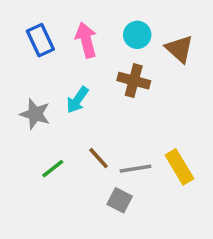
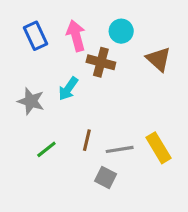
brown triangle: (179, 49) -> (159, 59), moved
brown cross: (134, 81) -> (101, 62), moved
brown line: (98, 158) -> (87, 140), turned 55

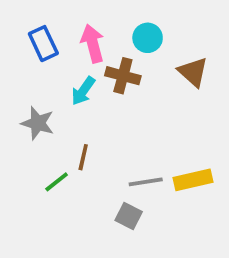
cyan arrow: (68, 89) -> (83, 91), moved
brown line: (87, 140) -> (83, 157), moved
yellow rectangle: (159, 148) -> (193, 180), turned -72

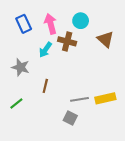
green line: (57, 182) -> (16, 104), moved

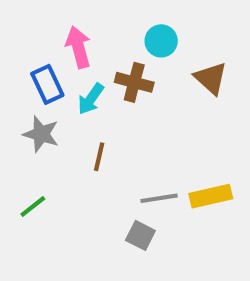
blue rectangle: (24, 24) -> (47, 84), moved
pink arrow: (51, 24) -> (78, 47), moved
brown line: (45, 86) -> (99, 157), moved

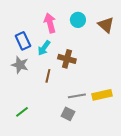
pink arrow: (78, 47) -> (50, 23), moved
brown triangle: (211, 78) -> (106, 25), moved
brown cross: (134, 82) -> (67, 59), moved
green line: (33, 206) -> (22, 112), moved

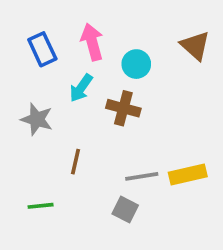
cyan circle: (78, 20) -> (136, 64), moved
blue rectangle: (23, 41) -> (42, 49), moved
brown line: (48, 76) -> (76, 162), moved
green line: (22, 112) -> (41, 206), turned 32

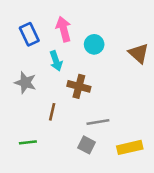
brown triangle: (195, 46) -> (139, 53), moved
cyan arrow: (81, 88) -> (56, 61), turned -54
brown cross: (123, 108) -> (79, 86), moved
yellow rectangle: (188, 175) -> (130, 147), moved

